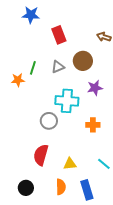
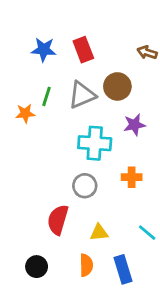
blue star: (31, 15) -> (44, 50), moved
gray triangle: (58, 67) -> (82, 95), size x1.5
gray circle: (49, 121) -> (85, 186), moved

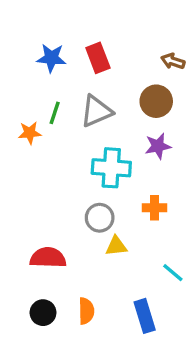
brown circle: (117, 86) -> (156, 101), moved
red semicircle: (58, 220) -> (48, 258), moved, turned 76
yellow triangle: (99, 233) -> (116, 246), moved
orange semicircle: (86, 265) -> (86, 311), moved

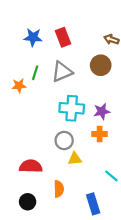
purple star: (158, 146) -> (102, 111), moved
orange semicircle: (86, 311) -> (59, 189), moved

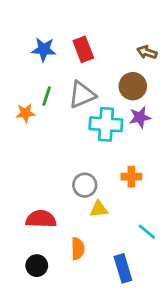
cyan cross: (72, 108) -> (106, 124), moved
purple star: (102, 111) -> (140, 117), moved

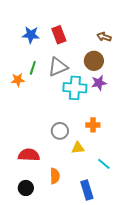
yellow triangle: (99, 209) -> (78, 148), moved

